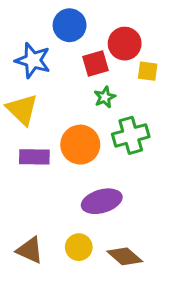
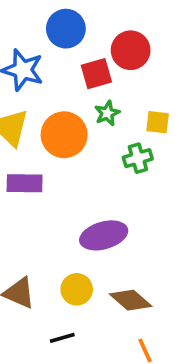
yellow square: (148, 71) -> (158, 122), moved
green cross: (131, 135) -> (138, 158), size x0.7
orange circle: (80, 145) -> (64, 135), moved

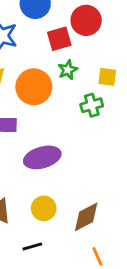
purple ellipse: (104, 235) -> (42, 157), moved
brown diamond: (131, 300) -> (86, 217), turned -68

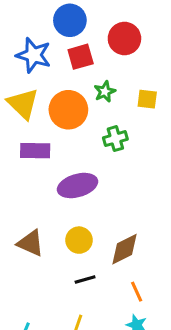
red square: (59, 39) -> (81, 57), moved
green cross: (92, 105) -> (115, 139), moved
black line: (32, 246) -> (85, 279), moved

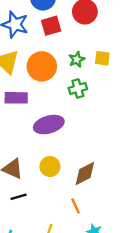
green star: (105, 92) -> (77, 59), moved
black line: (85, 279) -> (19, 197), moved
orange line: (137, 292) -> (76, 206), moved

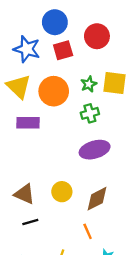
yellow square: (102, 58) -> (114, 83), size x1.5
purple ellipse: (49, 125) -> (95, 150), moved

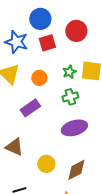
orange circle: (54, 91) -> (39, 78), size x0.6
purple rectangle: (28, 123) -> (30, 108), moved, turned -36
brown triangle: (24, 194) -> (14, 147), moved

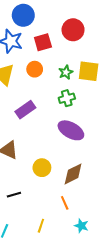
blue circle: (40, 19) -> (23, 15), moved
orange circle: (39, 78) -> (35, 69), moved
purple ellipse: (74, 128) -> (71, 130), turned 45

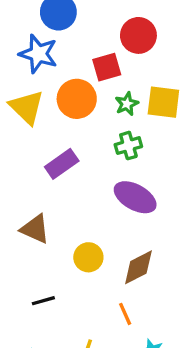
red square: (43, 42) -> (107, 67), moved
orange circle: (35, 69) -> (77, 99), size x1.5

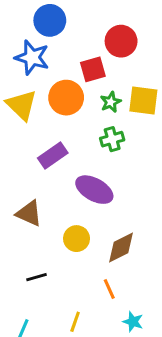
purple ellipse: (135, 197) -> (94, 190), moved

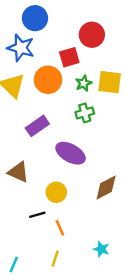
brown diamond: (121, 247) -> (106, 188), moved
black line: (36, 277) -> (37, 215), moved
orange line: (109, 289) -> (60, 228), moved
cyan star: (133, 322) -> (101, 249), moved

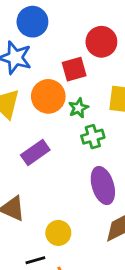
green star: (84, 83) -> (78, 108), moved
purple ellipse: (71, 153) -> (103, 185), moved, turned 44

